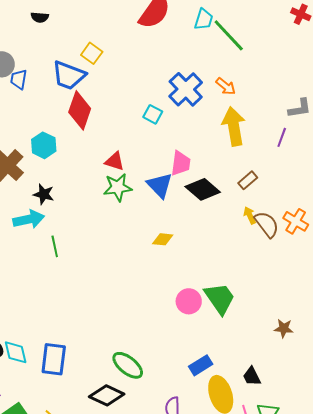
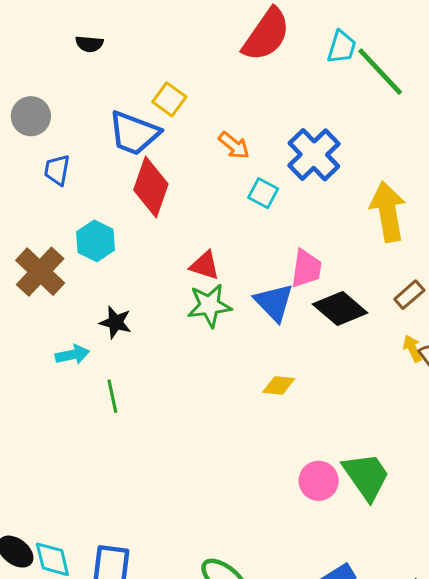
blue trapezoid: (19, 79) -> (57, 170), moved
orange arrow: (226, 86) -> (234, 145), moved
black star: (44, 194) -> (116, 322), moved
cyan arrow: (29, 219) -> (72, 355), size x0.7

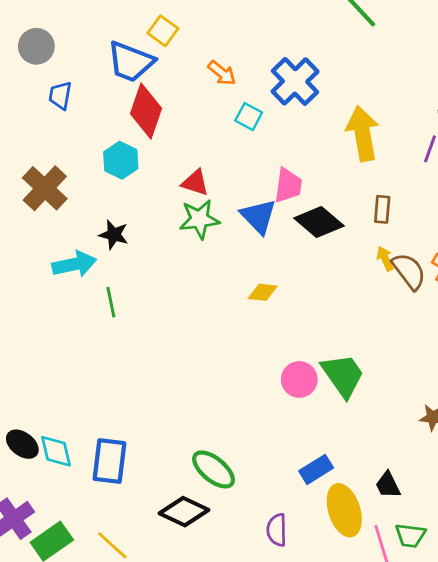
cyan hexagon: (96, 241) -> (121, 160), moved
brown rectangle: (409, 295) -> (382, 209), turned -44
cyan arrow: (72, 355) -> (74, 264), size x1.4

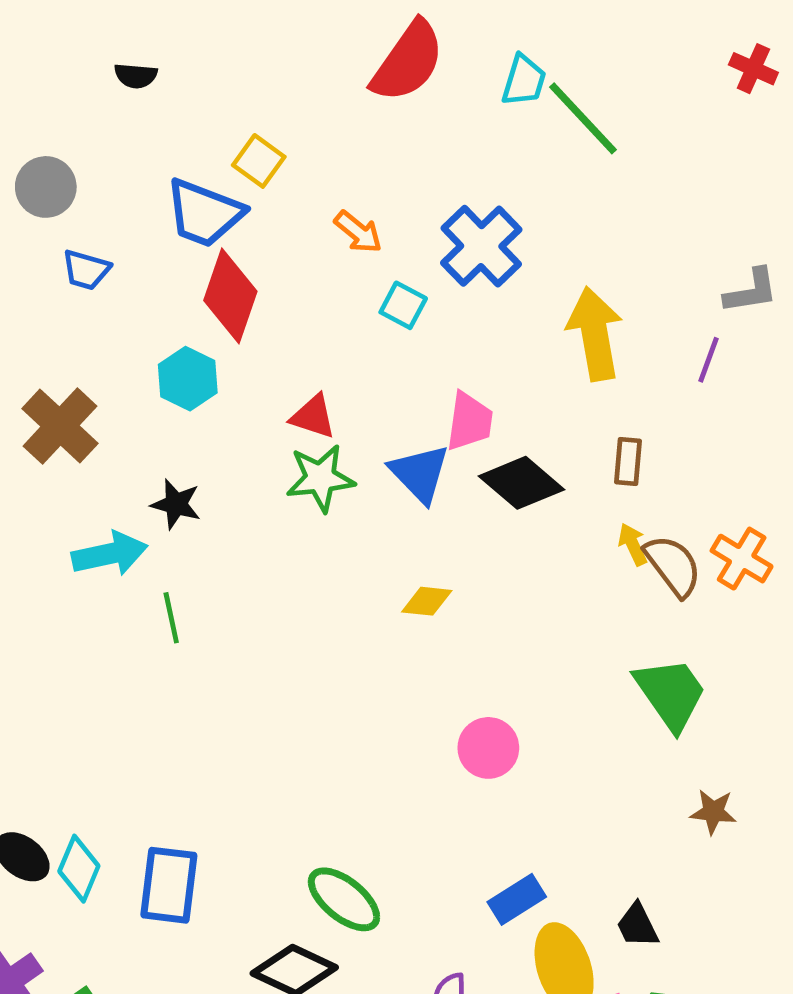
blue trapezoid: (60, 95) -> (86, 270), turned -84
green trapezoid: (343, 375) -> (671, 693), moved
cyan diamond: (56, 451) -> (79, 869), turned 36

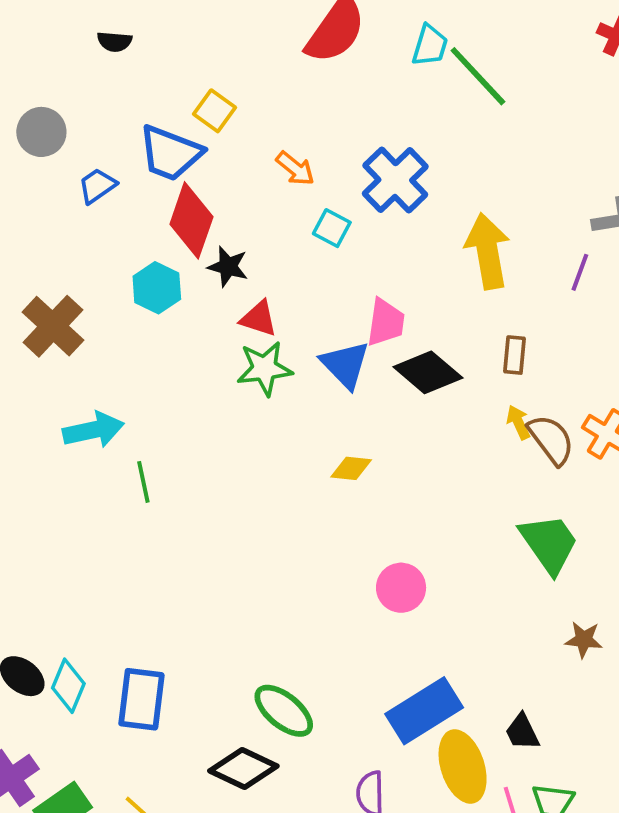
blue trapezoid: (86, 270) -> (97, 186), moved, turned 129
black star: (176, 504) -> (228, 267), moved
blue rectangle: (517, 899) -> (424, 711), size x1.6

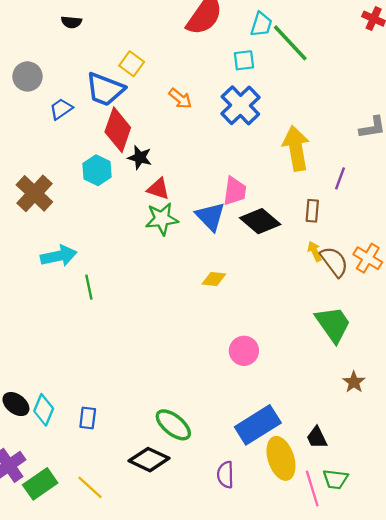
cyan square: (332, 228) -> (244, 60), moved, turned -35
purple line: (580, 272) -> (340, 178), moved
brown star: (584, 640) -> (354, 382), turned 30
blue rectangle: (141, 699) -> (88, 418), size x0.6

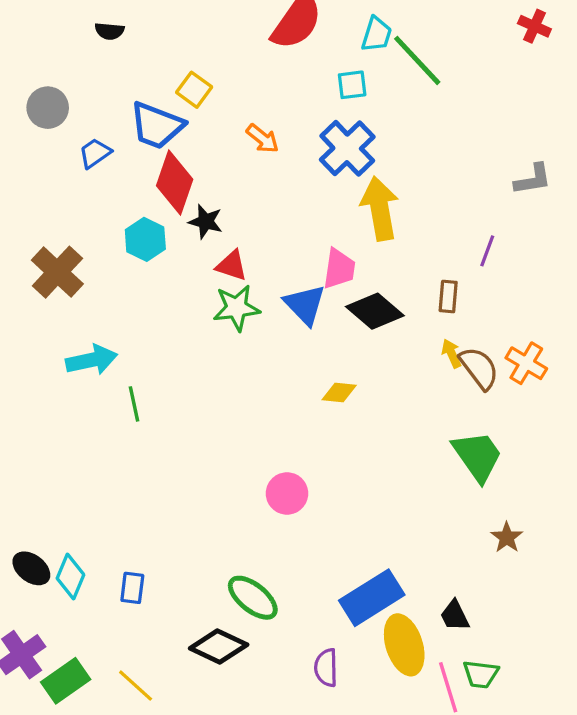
yellow arrow: (296, 148) -> (380, 209), moved
yellow diamond: (214, 279) -> (339, 393), moved
pink circle: (244, 351) -> (287, 493), moved

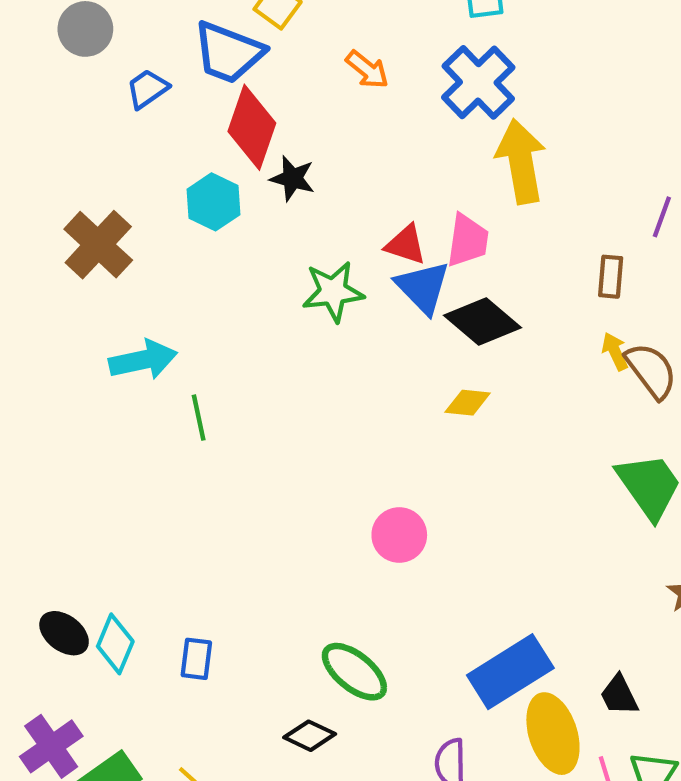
red triangle: (232, 266) -> (406, 245), moved
black diamond: (375, 311) -> (483, 321), moved
black diamond: (219, 647) -> (310, 736), size x0.7

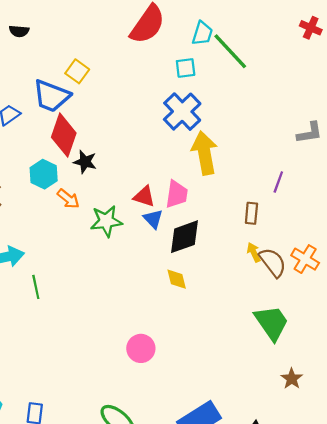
orange arrow: (367, 70) -> (68, 199), moved
blue triangle: (423, 287) -> (153, 219), size x0.7
black diamond: (483, 321) -> (184, 237), turned -60
yellow diamond: (468, 403) -> (177, 279), turned 70

